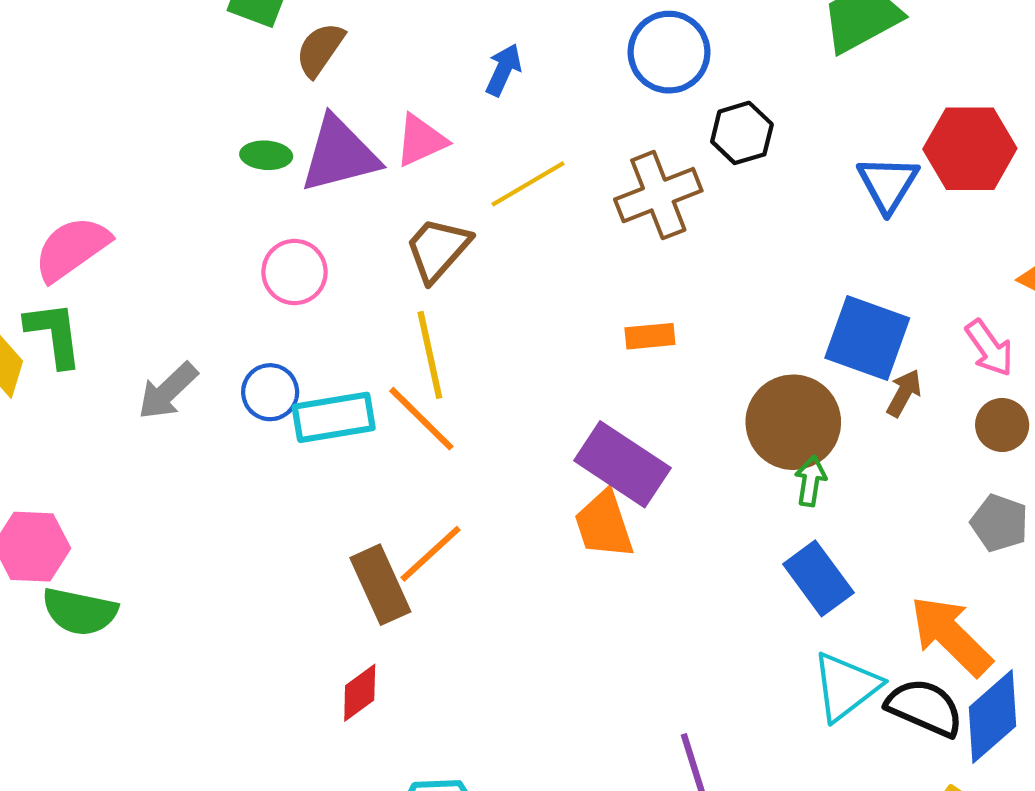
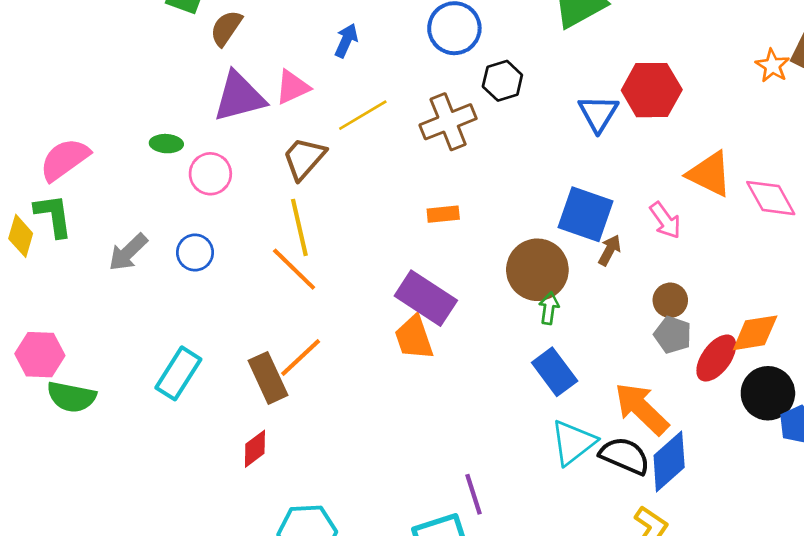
green ellipse: (266, 155) -> (166, 144), moved
cyan rectangle: (334, 417) -> (178, 373), moved, turned -48
brown circle: (1002, 425) -> (670, 300), moved

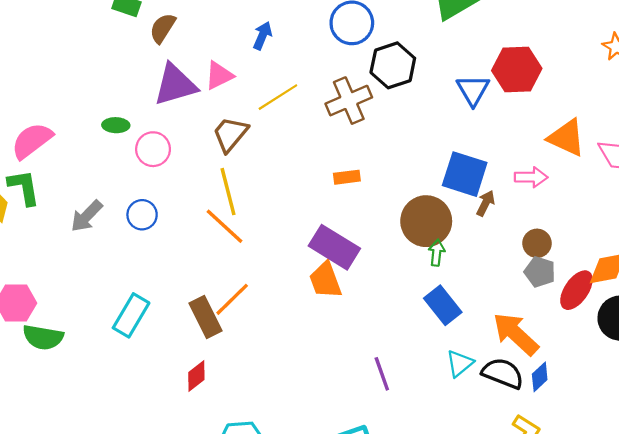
black hexagon: (502, 81) -> (393, 65), size x1.4
pink arrow: (665, 220) -> (531, 177), turned -52
cyan triangle: (573, 442) -> (460, 363), size x0.7
blue diamond: (669, 461) -> (540, 377), size x0.6
purple line: (473, 494) -> (382, 374), moved

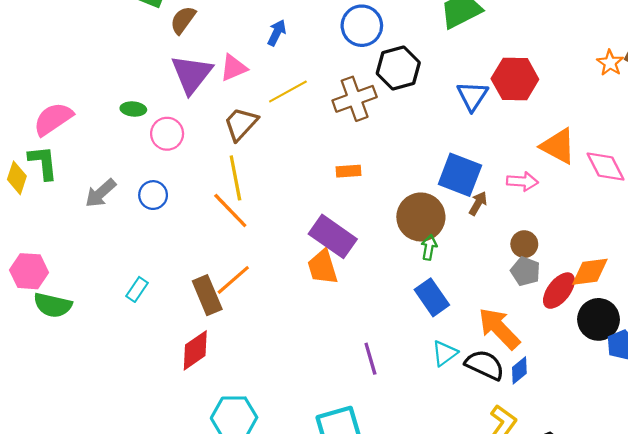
purple triangle: (175, 85) -> (192, 74), turned -39
cyan rectangle: (131, 315) -> (137, 289), size x0.6
red diamond: (196, 376) -> (195, 350), size x1.4

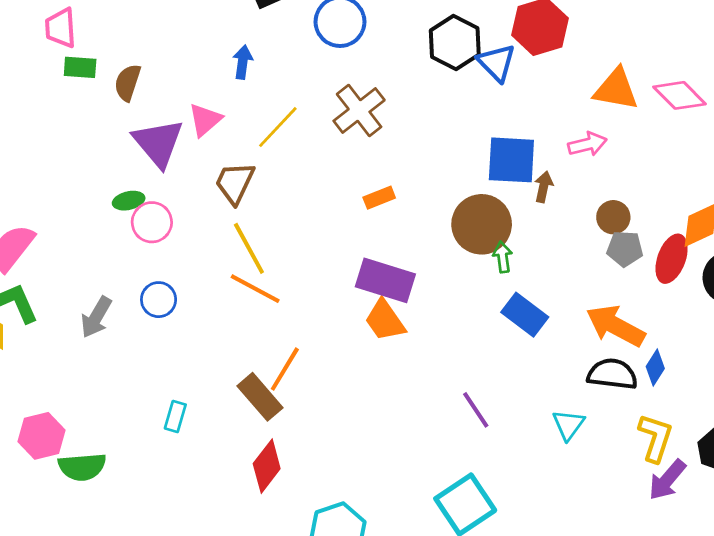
black hexagon: (398, 68) -> (455, 43), moved
green ellipse: (133, 109) -> (129, 201), moved
cyan triangle: (445, 353) -> (568, 425), moved

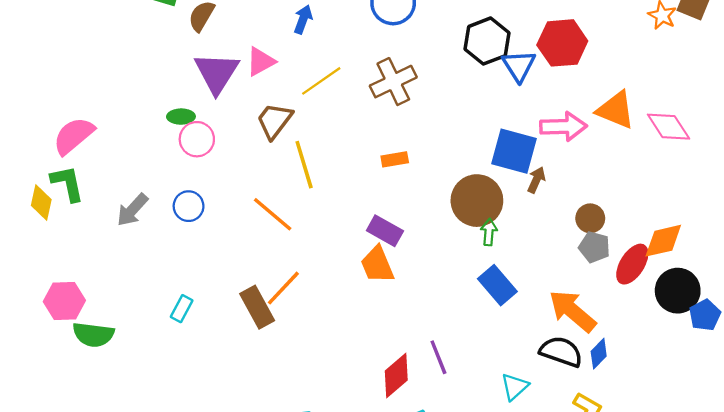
pink arrow: (587, 144) -> (563, 126), moved, size x1.4
yellow line: (249, 248) -> (304, 165), moved
purple rectangle: (385, 280) -> (385, 231), size x0.7
red diamond: (267, 466) -> (396, 376), moved

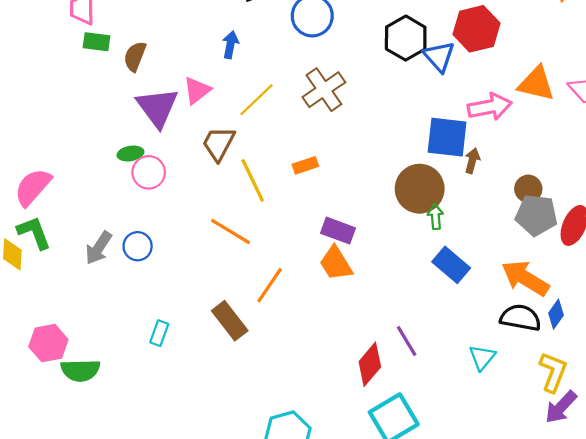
orange rectangle: (395, 159) -> (305, 165), moved
blue circle: (189, 206) -> (138, 246), moved
gray pentagon: (594, 247) -> (536, 215), size x1.4
orange line: (283, 288) -> (270, 285), moved

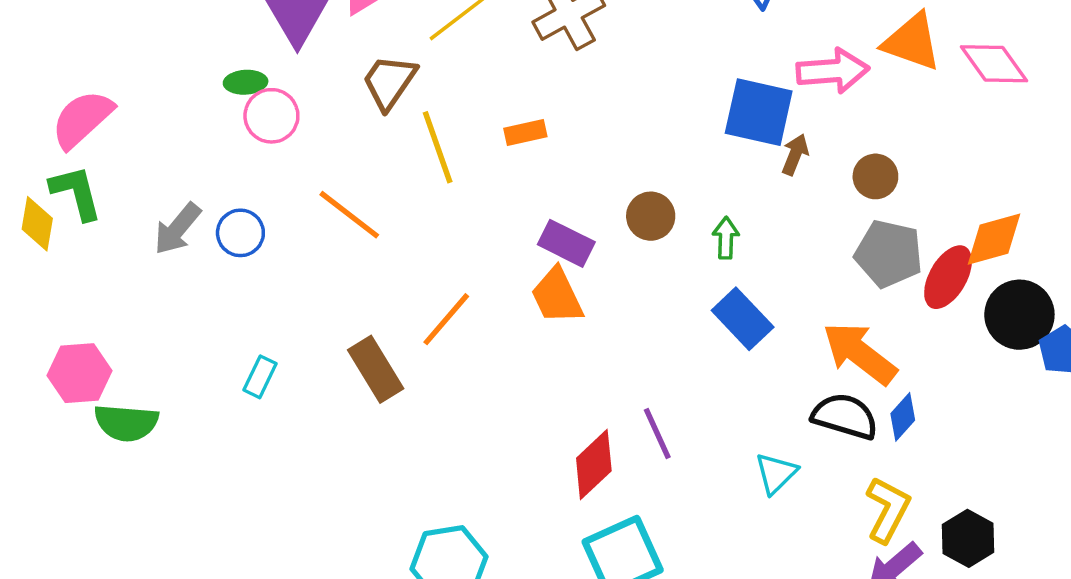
brown circle: (420, 189) -> (651, 216), moved, size x0.6
brown circle: (528, 189) -> (875, 176), moved
orange line: (231, 231) -> (349, 215), moved

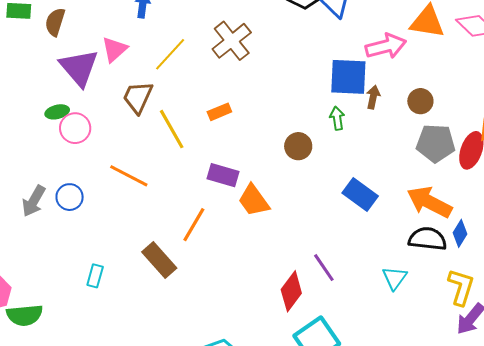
green arrow: (726, 238) -> (337, 118), moved
purple rectangle: (566, 243) -> (223, 175), moved

